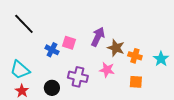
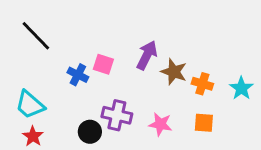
pink star: (107, 70) -> (160, 124), moved
black circle: (52, 88) -> (90, 132), moved

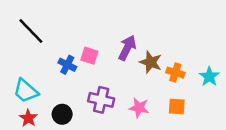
black circle: (90, 132) -> (62, 114), moved

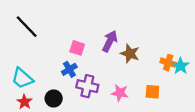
blue cross: (67, 65) -> (69, 69), moved, turned 32
orange cross: (175, 73) -> (168, 63), moved

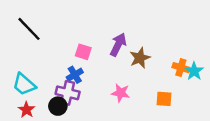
brown star: (130, 54) -> (140, 58), turned 30
purple cross: (87, 86) -> (68, 93), moved
pink star: (120, 93) -> (121, 93), moved

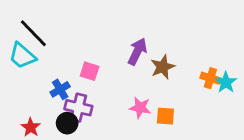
pink square: (83, 52) -> (90, 71), moved
blue cross: (75, 75) -> (60, 89), moved
cyan trapezoid: (24, 84) -> (22, 56), moved
orange square: (164, 99) -> (165, 116), moved

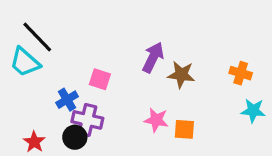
brown star: (163, 67) -> (181, 75), turned 30
orange cross: (210, 78) -> (241, 73), moved
cyan star: (226, 82) -> (253, 111), moved, turned -30

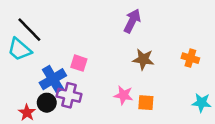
purple arrow: (153, 57) -> (132, 21), moved
blue cross: (67, 100) -> (53, 79), size x1.5
cyan star: (253, 111) -> (202, 103), moved
black circle: (75, 137) -> (47, 103), moved

